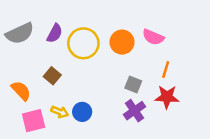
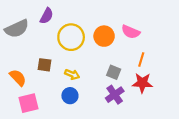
purple semicircle: (55, 33) -> (47, 16), moved
brown square: (52, 76) -> (44, 65), turned -32
yellow arrow: (60, 112) -> (72, 74), moved

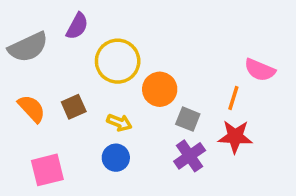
pink semicircle: (131, 32) -> (260, 70), moved
orange circle: (104, 36) -> (160, 89), moved
brown square: (44, 65) -> (74, 107), turned -32
orange semicircle: (18, 78) -> (32, 109), moved

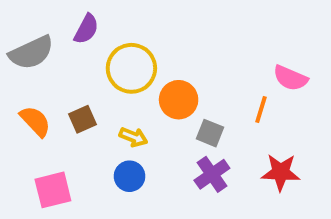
red star: (235, 137) -> (281, 172), moved

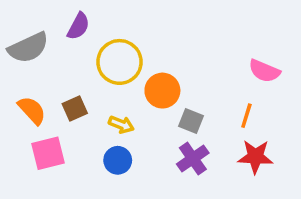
orange line: (261, 110) -> (246, 116), moved
pink square: (53, 190) -> (48, 153), moved

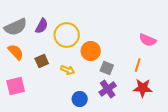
purple semicircle: (78, 26) -> (42, 26), moved
orange semicircle: (32, 110) -> (16, 52), moved
pink square: (48, 153) -> (16, 86), moved
blue circle: (118, 160) -> (80, 99), moved

